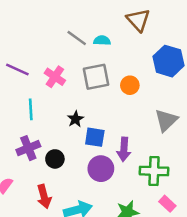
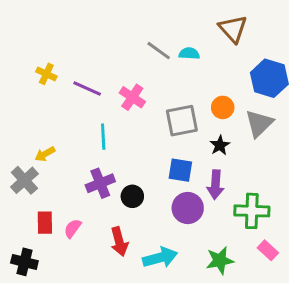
gray square: (96, 77) -> (182, 121), moved
black star: (75, 119) -> (220, 145), moved
gray triangle: (166, 120) -> (259, 123), moved

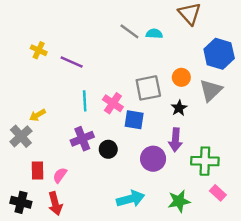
pink cross: (132, 97) -> (113, 103), moved
blue square: (180, 170) -> (134, 120), moved
red arrow: (119, 242) -> (55, 204), moved

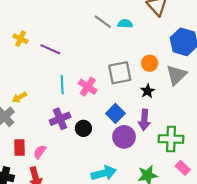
blue square: (134, 120) -> (115, 113), moved, turned 36

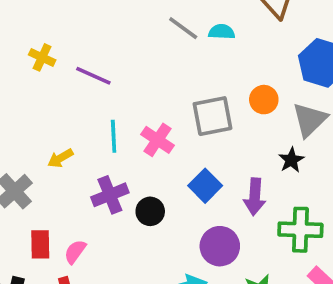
black star: (148, 91) -> (291, 160), moved
yellow arrow: (19, 97) -> (60, 158), moved
purple circle: (124, 137) -> (220, 246), moved

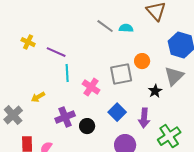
orange circle: (264, 100) -> (142, 61), moved
cyan line: (114, 136) -> (67, 73), moved
black star: (291, 160) -> (155, 91), moved
green cross: (300, 230) -> (169, 136), turned -35

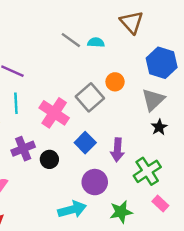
cyan line: (67, 73) -> (16, 103), moved
gray square: (121, 74) -> (90, 97), turned -30
pink cross: (91, 87) -> (54, 113), size x1.4
black star: (155, 91) -> (159, 127), moved

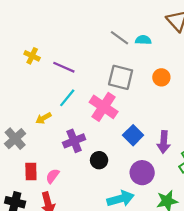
gray square: (90, 97) -> (121, 77), moved, turned -35
cyan line: (16, 103) -> (67, 98), turned 42
black circle: (49, 159) -> (99, 160), moved

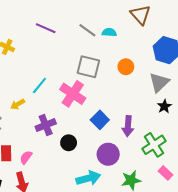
purple line: (64, 67) -> (46, 28), moved

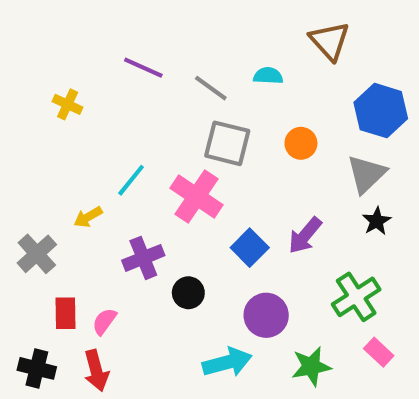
gray line: (87, 30) -> (211, 88), moved
purple arrow: (128, 126) -> (305, 235), moved, turned 36

